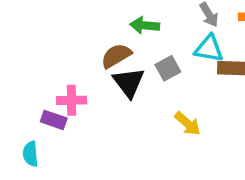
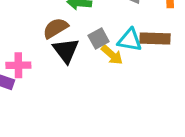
cyan triangle: (209, 49) -> (130, 40), moved
yellow arrow: (188, 124) -> (112, 55), moved

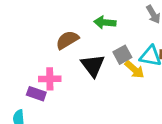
brown semicircle: (55, 28) -> (67, 40), moved

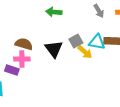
green arrow: (105, 22) -> (54, 12), moved
brown semicircle: (67, 40) -> (24, 44), moved, turned 48

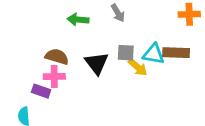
gray arrow: (99, 11) -> (118, 13), moved
green arrow: (54, 12) -> (78, 20), moved
gray square: (76, 41) -> (126, 53), turned 32

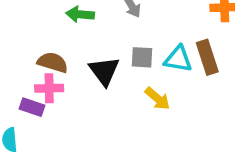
brown rectangle: (176, 53) -> (207, 57), turned 70
yellow arrow: (138, 67) -> (157, 99), moved

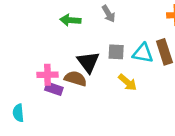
brown semicircle: (53, 62) -> (75, 79), moved
purple rectangle: (32, 107) -> (54, 89), moved

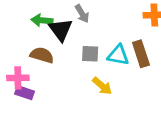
black triangle: (88, 62) -> (61, 30), moved
brown semicircle: (75, 79) -> (42, 55), moved

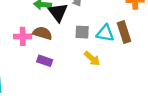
pink cross: (18, 78) -> (23, 36), moved
purple rectangle: (25, 93) -> (45, 61), moved

